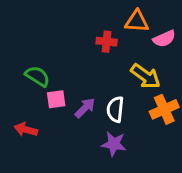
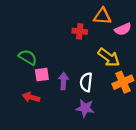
purple arrow: (85, 108) -> (63, 81), turned -42
red arrow: (26, 130) -> (31, 97), moved

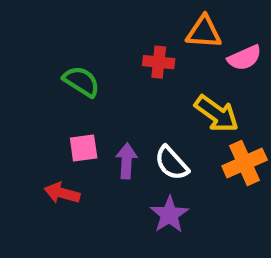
green semicircle: (28, 57) -> (81, 81), moved
white semicircle: (86, 82) -> (172, 163), turned -48
purple star: (85, 108) -> (169, 215), turned 30

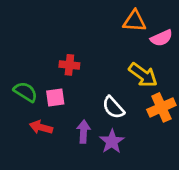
red cross: (159, 62) -> (69, 65), moved
green semicircle: (81, 81) -> (25, 92), moved
purple arrow: (126, 161) -> (84, 132), moved

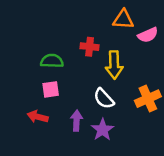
red cross: (69, 65) -> (90, 47), moved
yellow arrow: (143, 75) -> (114, 65), moved, turned 52
green semicircle: (25, 92) -> (52, 61), moved, turned -30

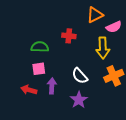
orange triangle: (123, 19) -> (95, 15), turned -30
yellow arrow: (114, 65) -> (103, 48), moved
purple arrow: (77, 121) -> (52, 86), moved

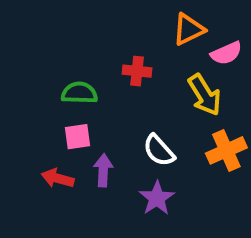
yellow arrow: (103, 48) -> (205, 95), turned -30

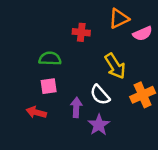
red cross: (137, 71) -> (81, 32), moved
yellow arrow: (205, 95) -> (115, 66), moved
purple arrow: (103, 170) -> (76, 107), moved

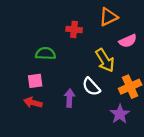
pink semicircle: (143, 34) -> (128, 41), moved
pink square: (49, 86) -> (35, 81), moved
purple star: (99, 125) -> (120, 114), moved

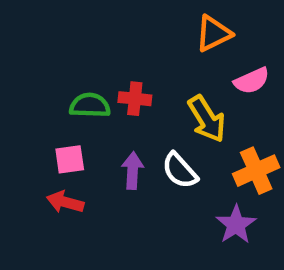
red cross: (74, 29) -> (135, 99), moved
purple arrow: (69, 98) -> (133, 171), moved

